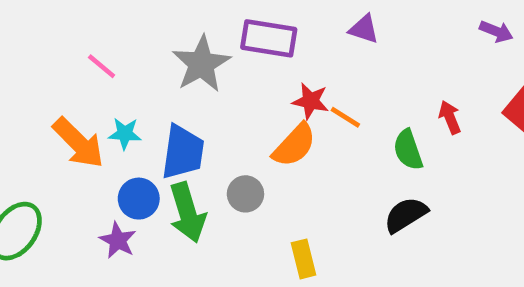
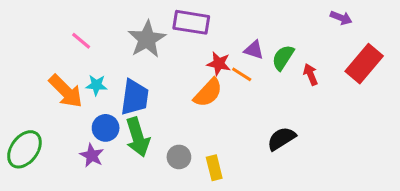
purple triangle: (364, 29) -> (254, 50), moved
green semicircle: (408, 150) -> (283, 58), moved, turned 52
gray circle: (245, 194) -> (179, 157), moved

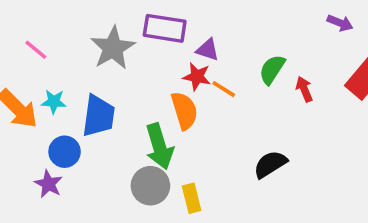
purple triangle: (254, 50) -> (208, 50), moved
orange semicircle: (208, 93) -> (184, 111), turned -60
green arrow: (138, 137) -> (159, 146), moved
gray circle: (179, 157) -> (150, 186), size x1.4

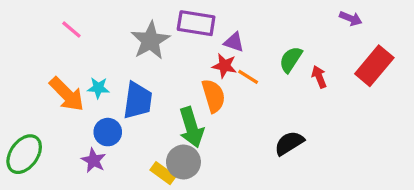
pink line: (36, 50) -> (71, 30), moved
yellow rectangle: (192, 198) -> (163, 173), moved, turned -40

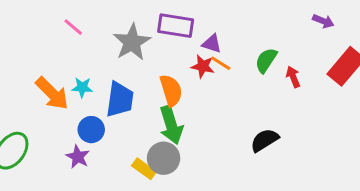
pink line: (71, 30) -> (73, 27), moved
orange line: (248, 77) -> (221, 63), moved
orange semicircle: (213, 96) -> (171, 90), moved

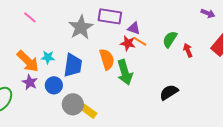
pink line: (73, 27) -> (30, 17), moved
green arrow: (171, 125) -> (125, 72), moved
purple star: (78, 157) -> (30, 82), moved
gray circle: (164, 158) -> (73, 104), moved

